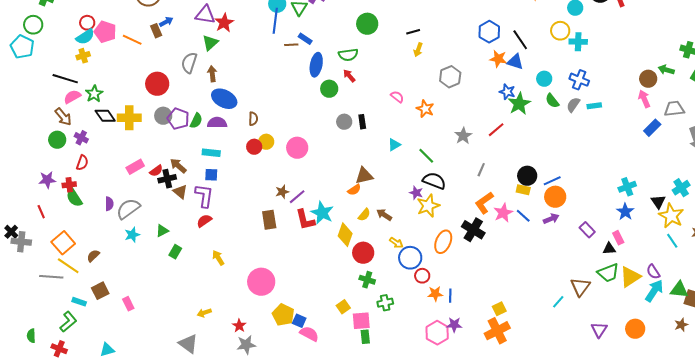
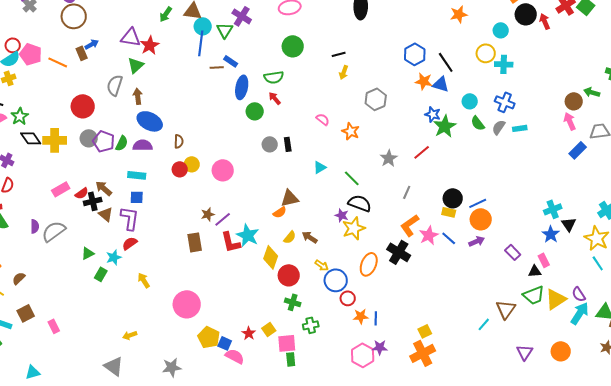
black triangle: (658, 202) -> (569, 224), moved
cyan star: (132, 235) -> (114, 257), moved
red star: (239, 326) -> (249, 333), moved

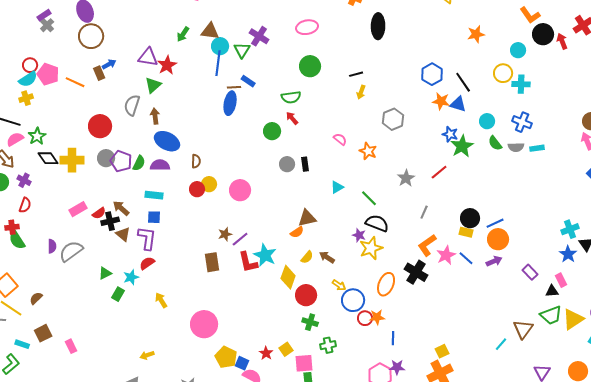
blue ellipse: (242, 87) -> (230, 103), moved
gray semicircle: (499, 127) -> (516, 147), turned -126
orange star: (361, 316) -> (377, 317), moved

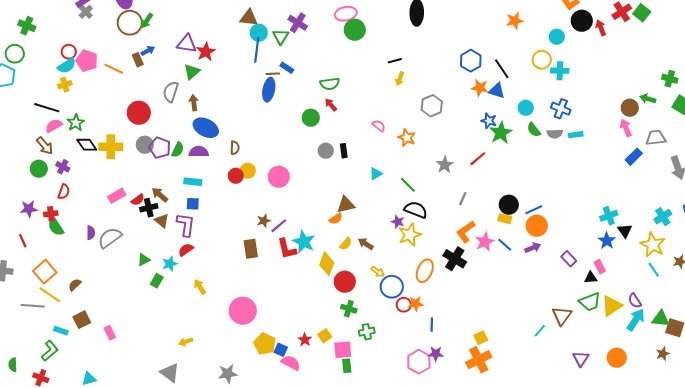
green arrow: (183, 34) -> (147, 21), moved
green circle: (310, 66) -> (355, 30), moved

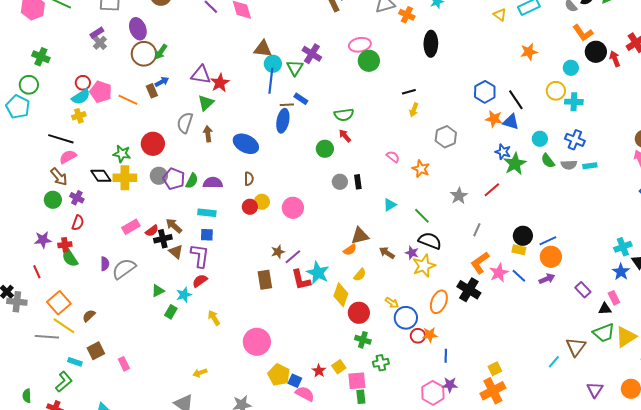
green star: (76, 123) -> (122, 154), moved, turned -30
blue ellipse: (206, 128) -> (246, 144), moved
brown arrow: (366, 244) -> (387, 253), moved

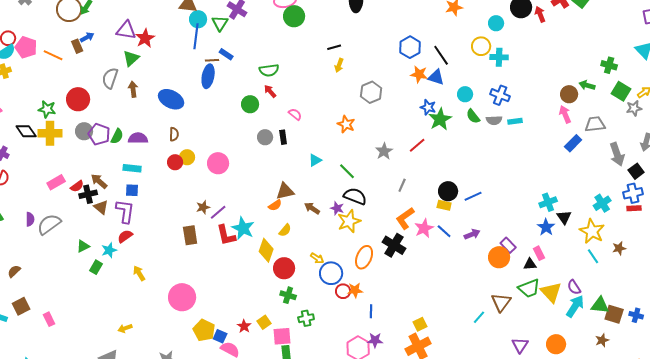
pink semicircle: (393, 157) -> (295, 114), moved
orange circle: (551, 257) -> (499, 257), moved
yellow triangle: (626, 337) -> (551, 292), turned -40

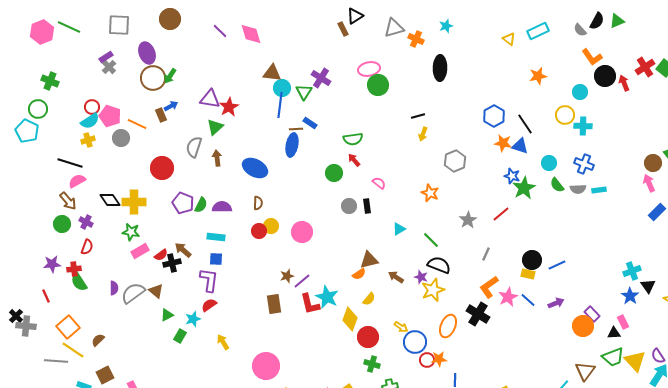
green star: (47, 109) -> (131, 232), moved
gray circle: (84, 131) -> (121, 138), moved
brown triangle: (101, 207) -> (156, 291), moved

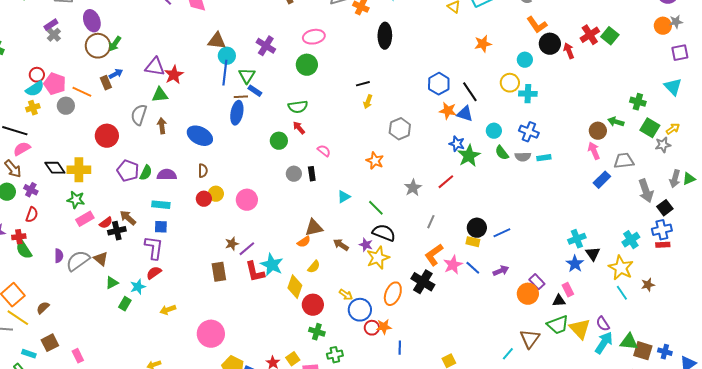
green circle: (378, 85) -> (307, 65), moved
green triangle: (304, 92) -> (247, 76), moved
green triangle: (215, 127) -> (160, 95), turned 36
yellow arrow: (223, 342) -> (168, 310), turned -77

